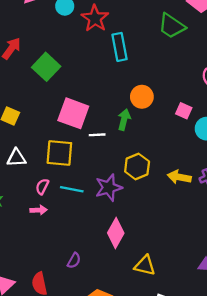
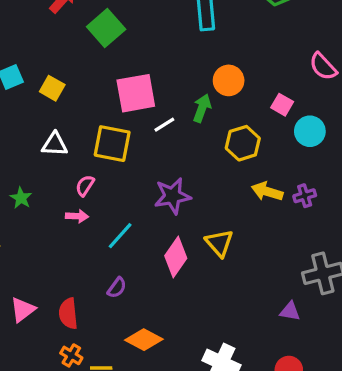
pink square: (73, 113) -> (136, 93), turned -36
white line: (97, 135) -> (164, 125), turned -35
yellow hexagon: (137, 167) -> (243, 143), moved
cyan line: (72, 189) -> (120, 236), moved, turned -65
yellow triangle: (145, 265) -> (219, 243), moved, turned 30

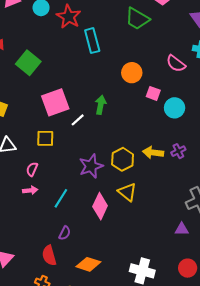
orange circle: (229, 80) -> (132, 73), moved
yellow hexagon: (243, 143) -> (123, 159), moved
yellow square: (112, 144) -> (45, 138), size x0.7
red semicircle: (68, 314) -> (49, 255), moved

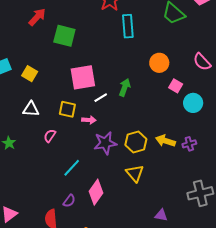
green square: (28, 63) -> (64, 36), turned -35
pink arrow: (30, 190) -> (89, 120), moved
pink diamond: (100, 206) -> (96, 192), moved
purple triangle: (182, 229) -> (161, 215), moved

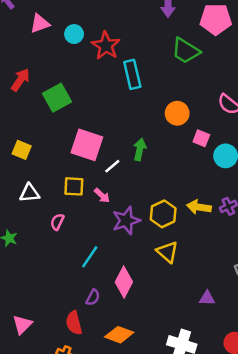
green square: (64, 36) -> (57, 98), turned -35
pink square: (83, 77) -> (87, 145), turned 36
pink arrow: (89, 120) -> (102, 196), turned 48

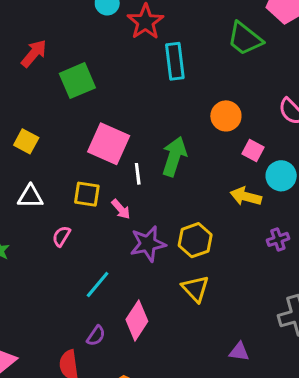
green arrow: (140, 149) -> (174, 156), size x1.4
white line: (112, 166) -> (138, 174), turned -63
yellow arrow: (199, 207) -> (246, 196), moved

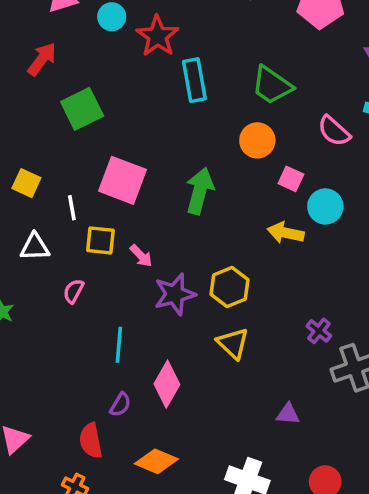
green trapezoid: (245, 39) -> (272, 85), moved
red arrow: (34, 53) -> (42, 59), moved
white line: (138, 174) -> (72, 208), moved
purple cross: (278, 239) -> (319, 331), moved, turned -30
cyan line: (98, 284) -> (119, 345), turned -32

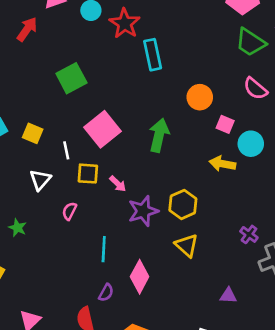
red arrow: (42, 59) -> (27, 29), moved
green trapezoid: (272, 85) -> (250, 42), moved
pink square: (123, 180) -> (103, 129), turned 32
white triangle: (35, 247) -> (40, 180), turned -45

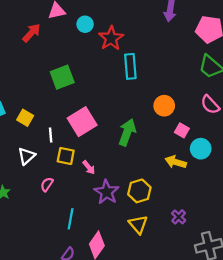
purple star: (143, 211) -> (107, 192), turned -30
purple cross: (249, 234) -> (179, 217), moved

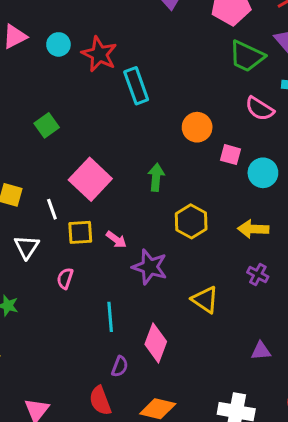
green square: (62, 77) -> (47, 125), size x0.7
green arrow: (127, 132) -> (156, 177), size x0.7
yellow arrow: (176, 162) -> (253, 229), moved
yellow hexagon: (139, 191) -> (191, 221), moved

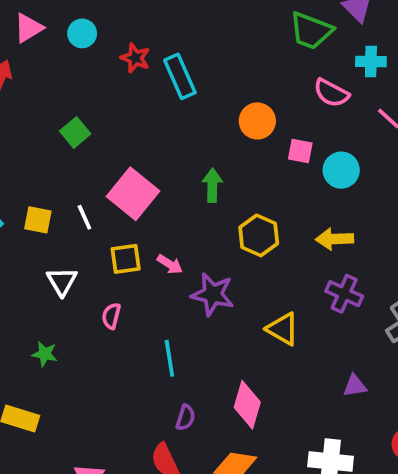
red star: (99, 54) -> (135, 58), moved, size x0.7
white line: (52, 209) -> (84, 217), moved
purple cross: (258, 275) -> (344, 294), size x1.4
pink diamond: (156, 343) -> (247, 405), moved

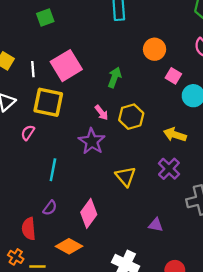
yellow square: (126, 259) -> (48, 102), size x1.5
pink arrow: (170, 264) -> (101, 113), moved

